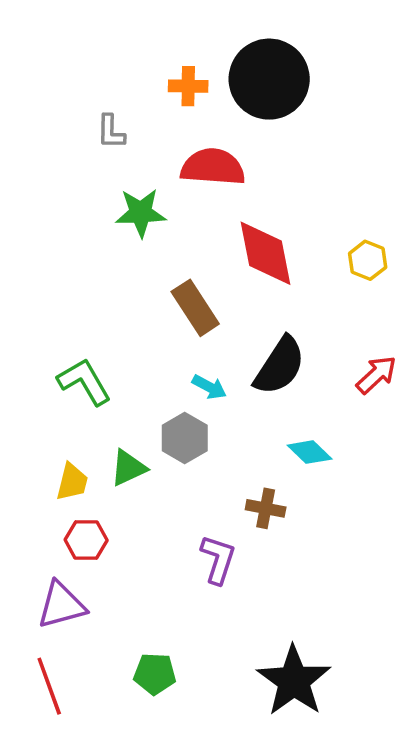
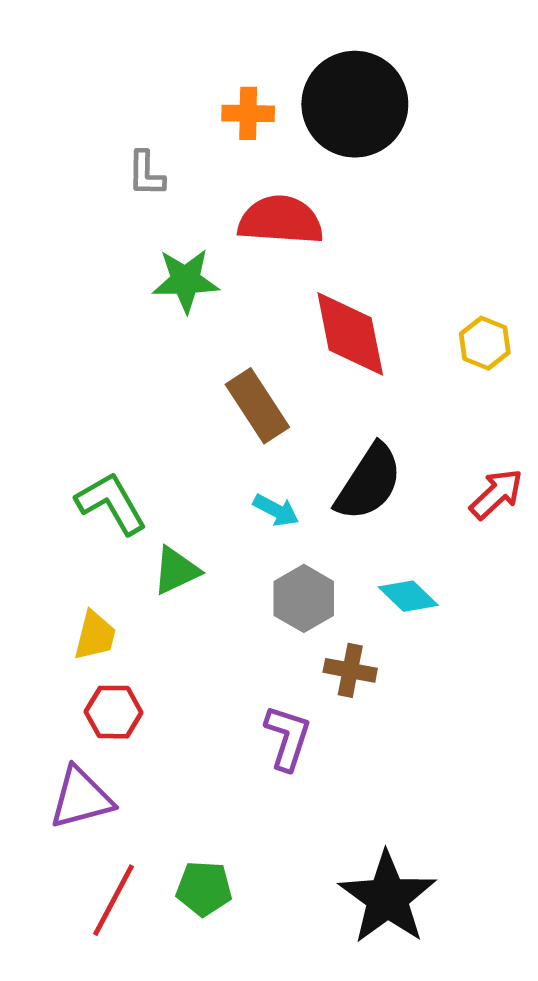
gray hexagon: (185, 438) -> (304, 598), moved
green triangle: (128, 468) -> (176, 571), moved
red line: (49, 686) -> (114, 900), moved, turned 48

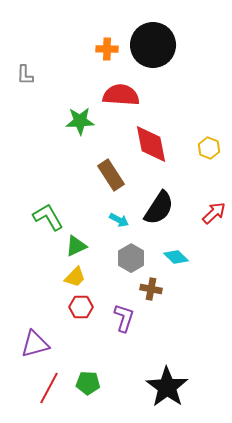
gray L-shape: (146, 174) -> (25, 75), moved
yellow trapezoid: (95, 636) -> (75, 277), moved, turned 30
red hexagon: (114, 712) -> (81, 307), moved

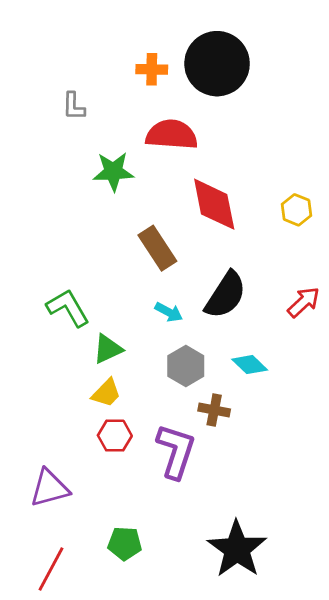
gray L-shape: (25, 75) -> (74, 106), moved
purple L-shape: (124, 318) -> (176, 451), size x1.4
red line: (49, 388) -> (51, 569), moved

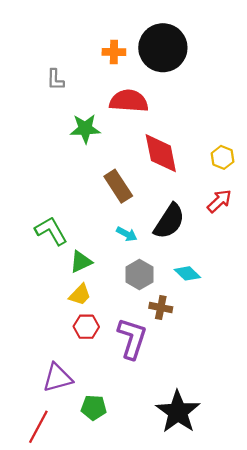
red arrow: (304, 302) -> (219, 201), moved
purple triangle: (50, 488) -> (57, 378), moved

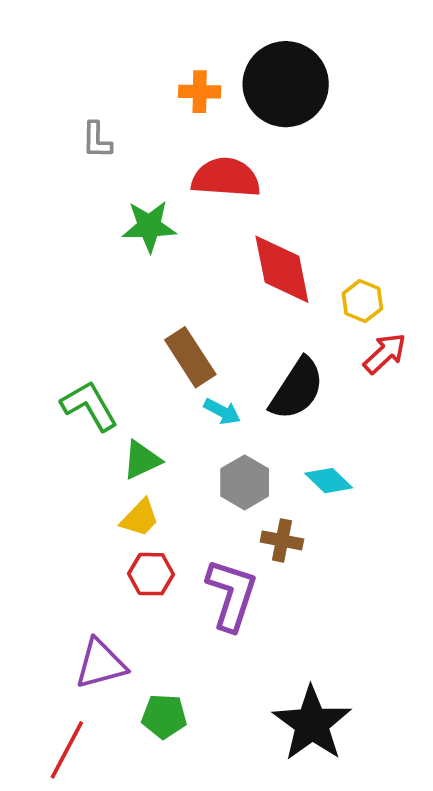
yellow hexagon: (223, 157) -> (362, 301), moved
brown rectangle: (118, 186) -> (190, 357), moved

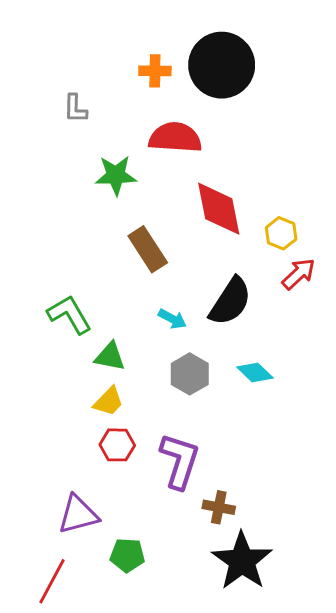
brown rectangle: (190, 357) -> (148, 249), moved
green triangle: (142, 460) -> (110, 357), turned 36
brown cross: (282, 540) -> (219, 507), moved

